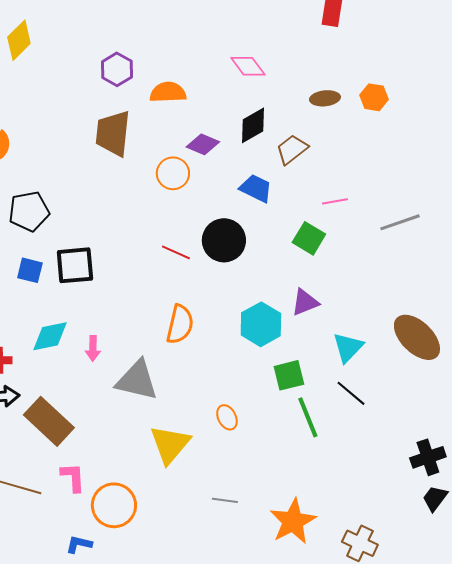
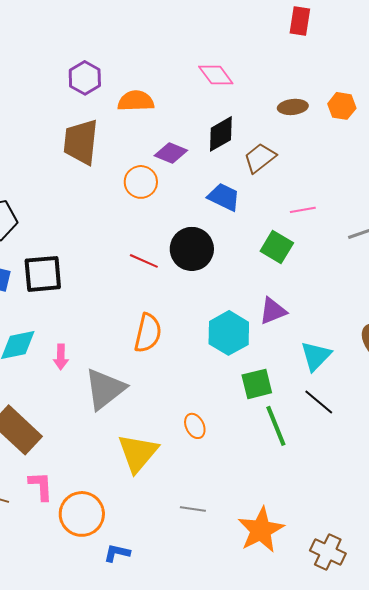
gray triangle: (137, 380) -> (105, 389), turned -51
blue L-shape: (79, 544) -> (117, 553), moved

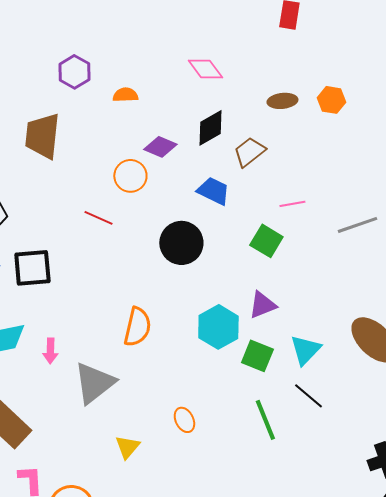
orange semicircle: (136, 101) -> (125, 95), size x0.7
brown trapezoid: (81, 142) -> (42, 136), moved
red line: (144, 261) -> (98, 218), moved
green square: (257, 384) -> (257, 356), moved, turned 36
yellow triangle: (138, 453) -> (127, 447), size x0.6

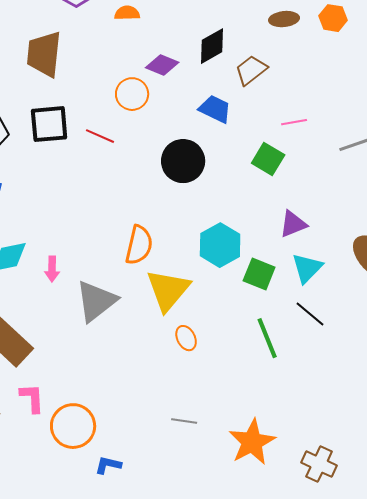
black square: (32, 268) -> (49, 124), moved
purple triangle: (262, 305) -> (293, 224), moved
yellow triangle: (127, 447) -> (168, 290), moved, size x1.8

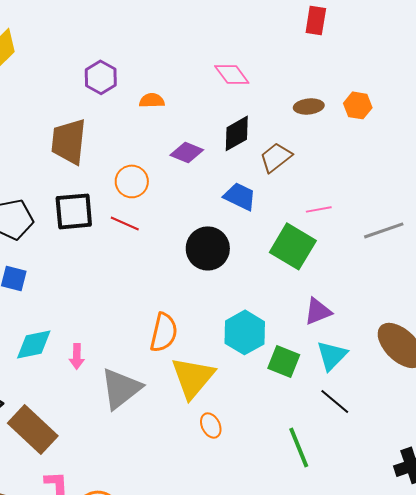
orange circle: (132, 94) -> (132, 181), moved
green square: (268, 159) -> (293, 246), size x1.4
green line: (267, 338) -> (299, 447), moved

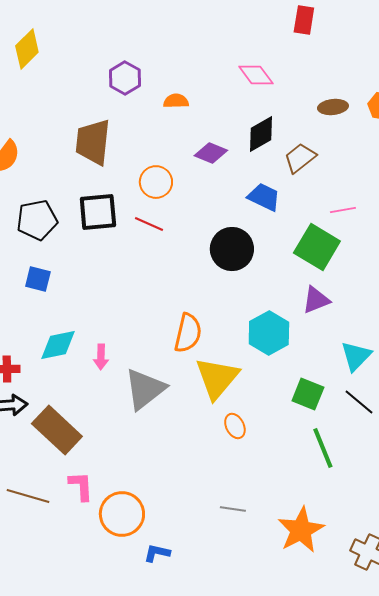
red rectangle: (316, 20) -> (304, 20), moved
purple triangle: (318, 311) -> (316, 300), moved
green square: (284, 361) -> (308, 394), moved

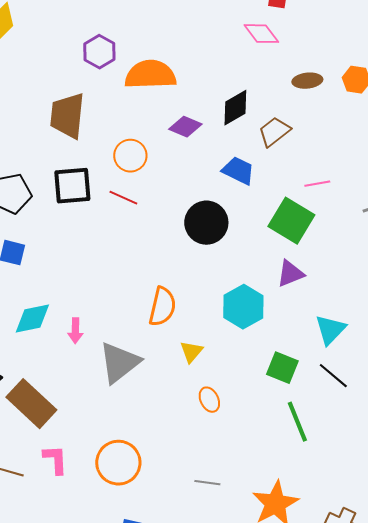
pink diamond: (256, 75) -> (261, 34), moved
orange semicircle: (176, 101) -> (150, 75), size x2.0
yellow triangle: (217, 378) -> (191, 352), size x0.5
orange circle: (122, 514) -> (118, 463), moved

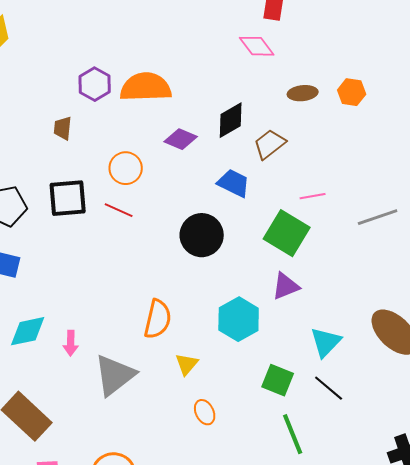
purple hexagon: (99, 52) -> (95, 84), moved
brown trapezoid: (67, 116) -> (63, 128), size x0.5

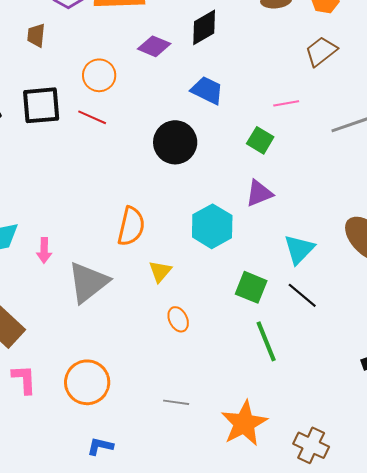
brown trapezoid: (270, 144) -> (321, 51), moved
green square: (287, 233) -> (260, 140), size x0.6

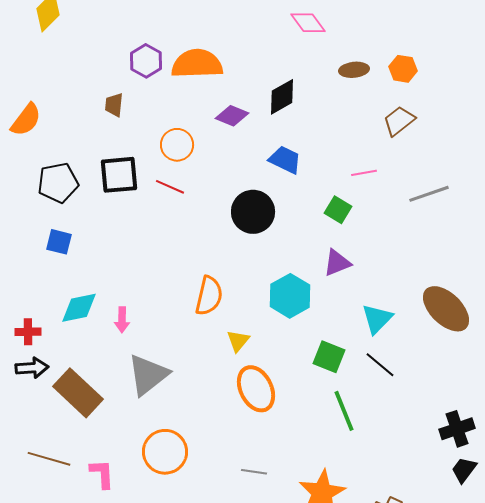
gray triangle: (88, 282) -> (148, 375), moved
orange ellipse: (178, 319) -> (256, 389), size x1.8
pink L-shape: (24, 379) -> (102, 474), moved

